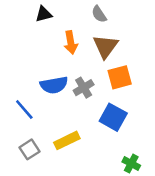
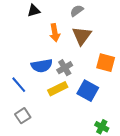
gray semicircle: (99, 14) -> (77, 11), turned 88
orange square: (120, 77) -> (106, 63), moved, turned 30
yellow rectangle: (67, 140) -> (58, 89), moved

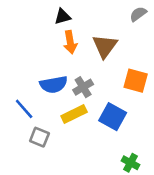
black triangle: (34, 11) -> (63, 17), moved
gray semicircle: (77, 11) -> (138, 14), moved
gray square: (23, 116) -> (39, 137), moved, turned -35

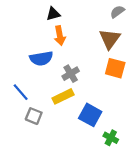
brown triangle: (105, 46) -> (110, 39), moved
blue semicircle: (54, 85) -> (41, 58), moved
blue square: (113, 117) -> (90, 115), moved

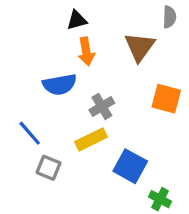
gray semicircle: (117, 12) -> (169, 17), turned 128
brown triangle: (110, 39) -> (140, 47), moved

